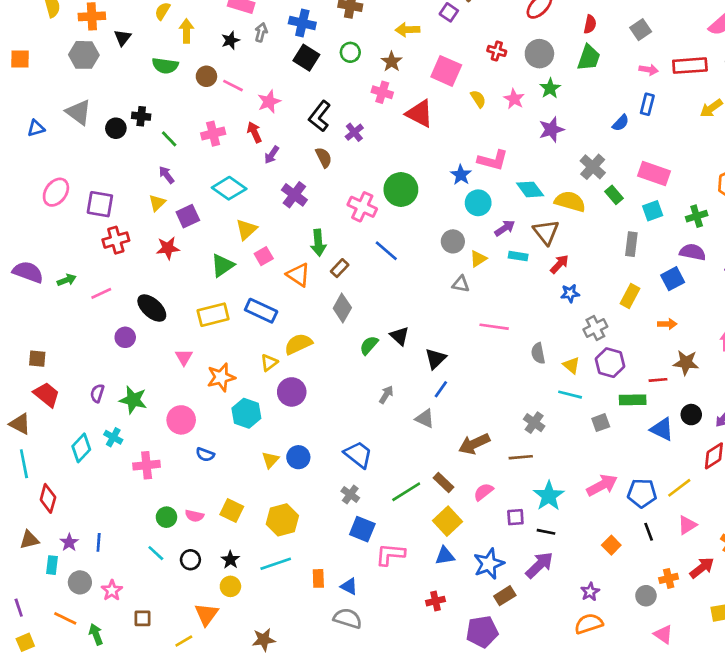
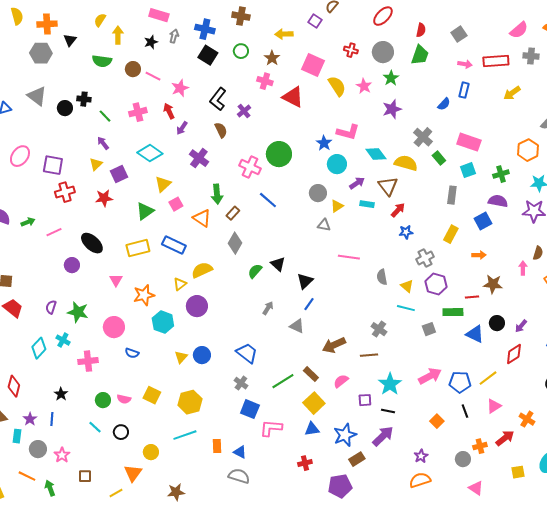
yellow semicircle: (478, 99) -> (337, 86), size x1.5
black star: (230, 560) -> (61, 394), moved

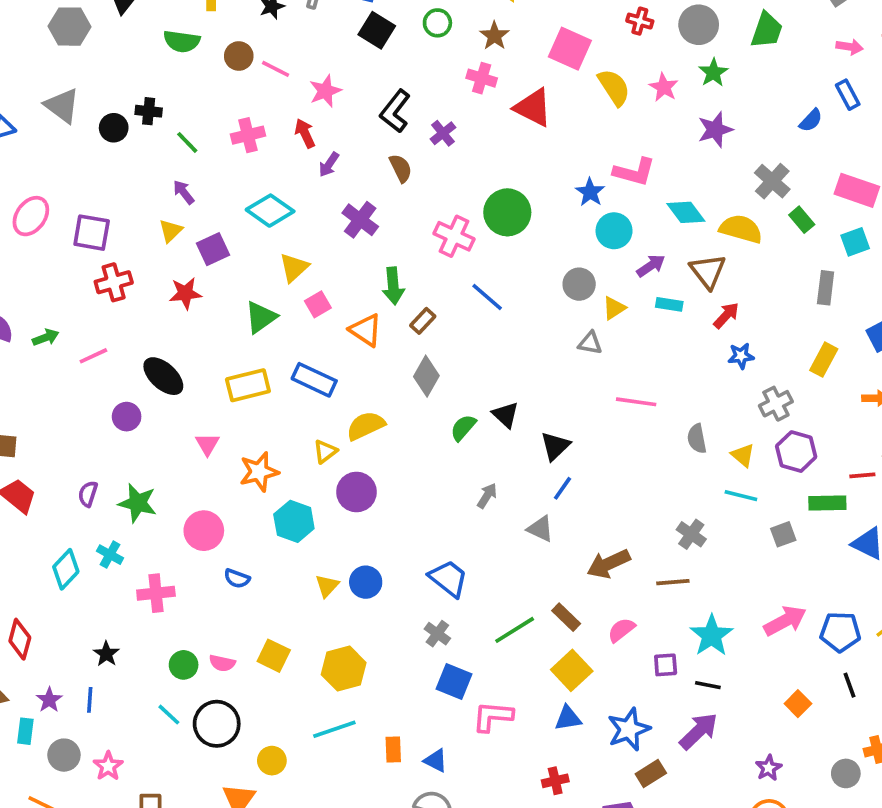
blue rectangle: (464, 90) -> (848, 95), turned -42
black circle: (121, 432) -> (217, 724), size x1.6

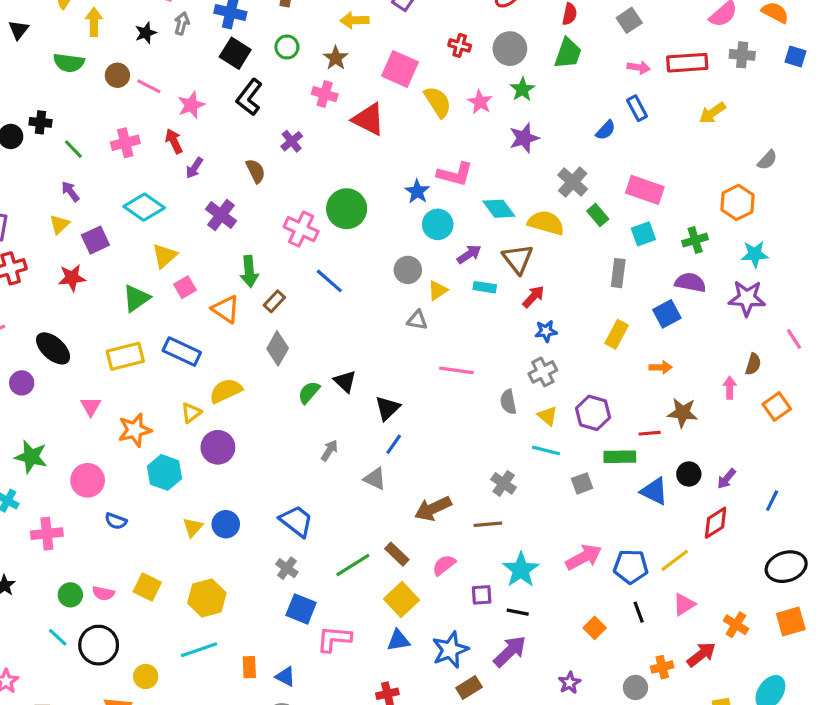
black L-shape: (395, 111) -> (249, 97), moved
gray cross: (776, 404) -> (543, 372), moved

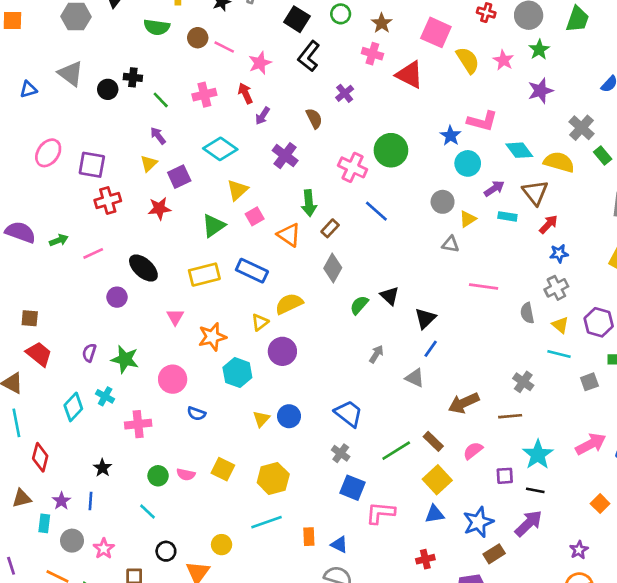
black circle: (99, 645) -> (166, 551), moved, size x0.6

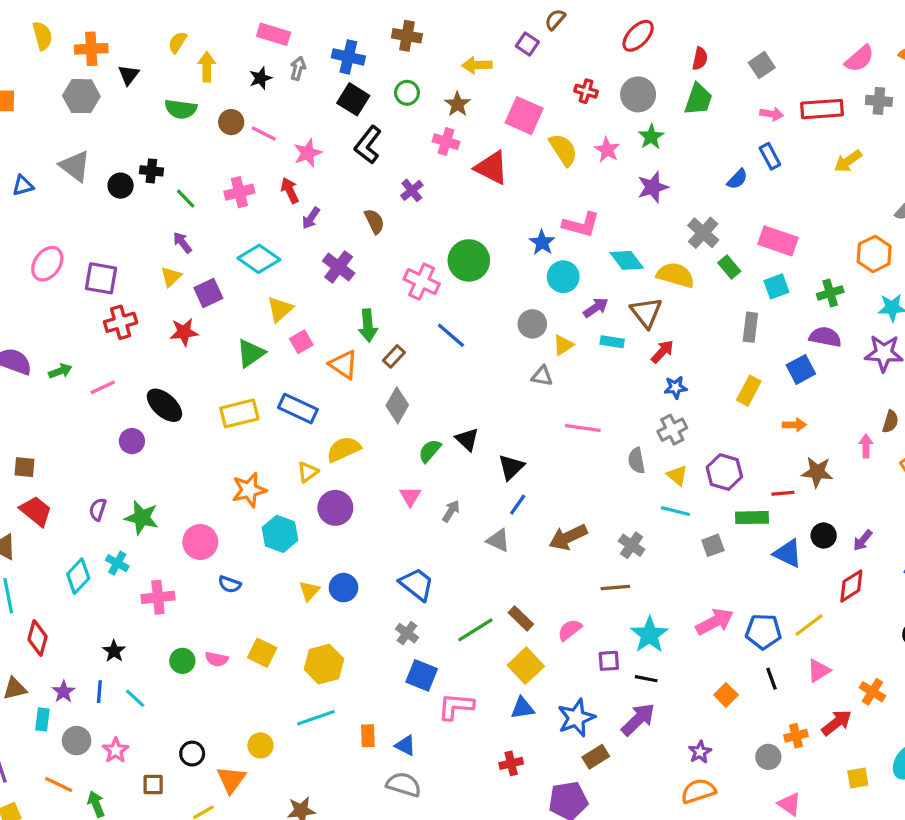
pink triangle: (175, 317) -> (410, 496), moved
brown arrow: (464, 403) -> (568, 537), moved
cyan line: (147, 512) -> (135, 698), moved

